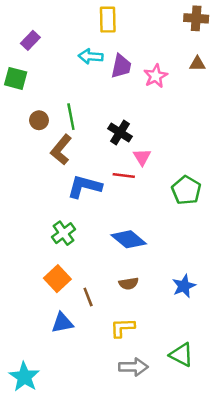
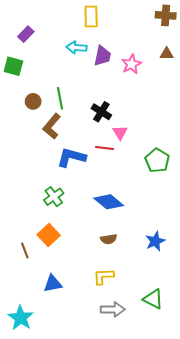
brown line: (88, 297) -> (25, 250), moved
blue triangle: (62, 323) -> (53, 284), moved

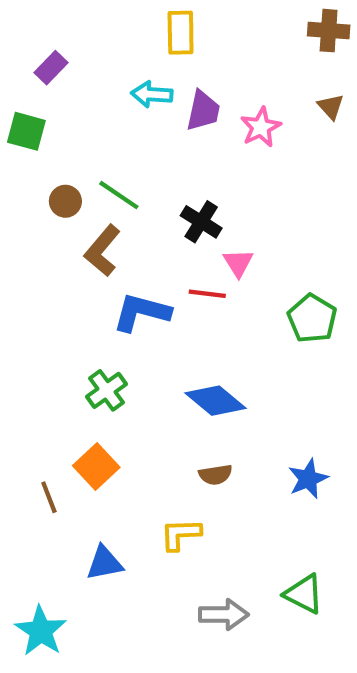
brown triangle: (167, 54) -> (331, 107), turned 48
green line: (60, 98) -> (119, 195), turned -45
yellow L-shape: (103, 276) -> (181, 534), moved

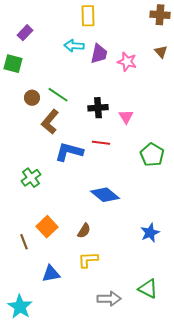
pink star: (261, 127) -> (127, 62), turned -30
black cross: (201, 222) -> (98, 108), turned -36
pink triangle: (238, 263) -> (126, 117), moved
green cross: (107, 390) -> (31, 178), moved
brown semicircle: (216, 475) -> (84, 231), moved, turned -49

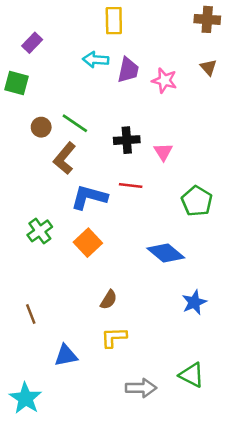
blue diamond: (105, 195) -> (166, 253), moved
orange square: (47, 227) -> (88, 243), moved

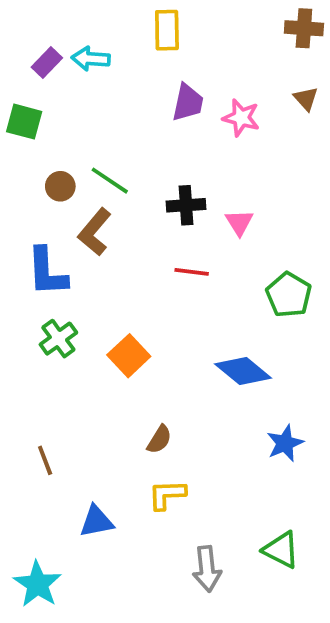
cyan arrow: (96, 60) -> (91, 59), moved
blue L-shape: (89, 197) -> (47, 272), moved, turned -108
gray arrow: (141, 388) -> (207, 569), turned 84

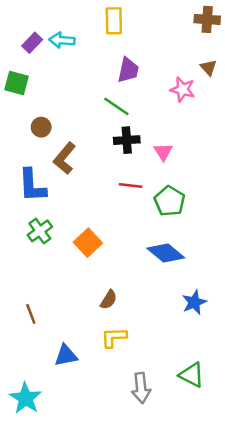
pink star: (241, 118) -> (183, 90), moved
green line: (110, 181) -> (116, 106), moved
green pentagon: (289, 295) -> (170, 201), moved

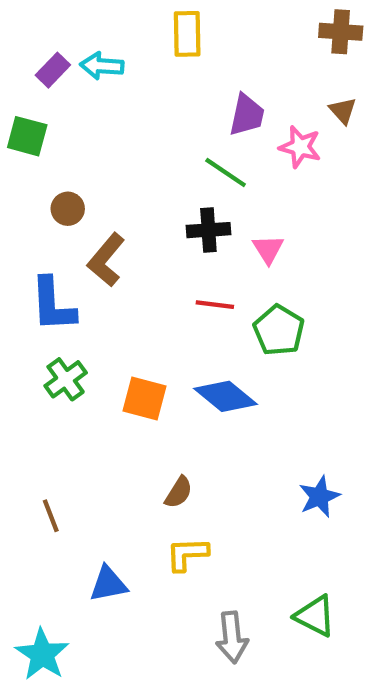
purple trapezoid: (128, 70) -> (247, 115), moved
green line: (116, 106) -> (226, 172), moved
orange square: (88, 243) -> (144, 398), turned -32
blue diamond: (166, 253) -> (226, 396), moved

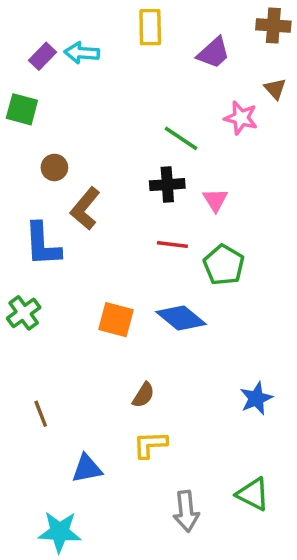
purple trapezoid: (247, 115) -> (214, 53), moved, turned 36
green cross: (66, 379) -> (24, 313), moved
cyan star: (42, 654) -> (60, 532), moved, turned -30

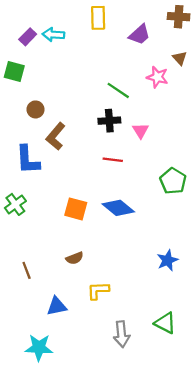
green pentagon: (224, 265) -> (173, 181), moved
brown semicircle: (143, 395) -> (75, 258), moved, turned 36

